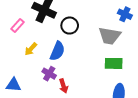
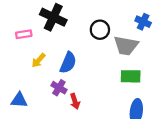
pink rectangle: (18, 26) -> (24, 34), turned 40
black circle: (70, 26) -> (100, 30), moved

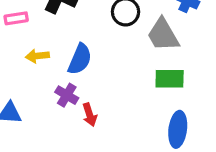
gray trapezoid: (126, 46) -> (163, 35), turned 50
yellow arrow: (39, 60) -> (37, 56), turned 42

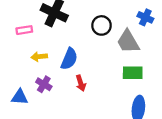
purple cross: (67, 95) -> (44, 84), moved
red arrow: (90, 115) -> (81, 83), moved

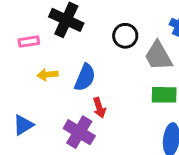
purple cross: (44, 84) -> (79, 132), moved, size x1.5
blue triangle: (20, 97) -> (23, 125), turned -36

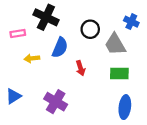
blue semicircle: (85, 78) -> (60, 48), moved
red arrow: (99, 108) -> (80, 68), moved

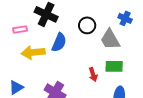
yellow arrow: (32, 58) -> (33, 52), size x1.6
red arrow: (80, 68) -> (93, 74), moved

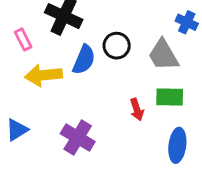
black circle: (87, 25) -> (117, 46), moved
pink rectangle: (20, 29) -> (23, 39), turned 72

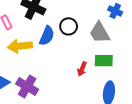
red arrow: (137, 110) -> (82, 69), turned 40
purple cross: (78, 138) -> (27, 87), moved

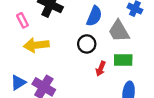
black circle: (69, 26) -> (87, 44), moved
blue semicircle: (47, 36) -> (94, 16), moved

